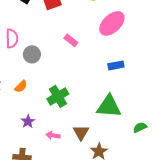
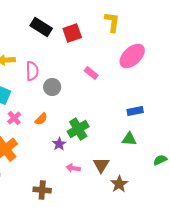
blue rectangle: (116, 65) -> (135, 111), moved
green triangle: (109, 106) -> (129, 139), size x0.6
purple star: (28, 121) -> (59, 144), moved

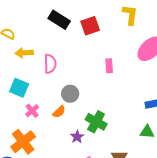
pink rectangle: (91, 73) -> (109, 66), turned 48
gray circle: (52, 87) -> (70, 94), moved
green cross: (78, 129) -> (96, 122), turned -30

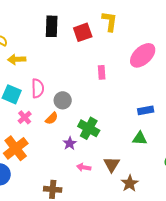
yellow L-shape: (130, 15) -> (110, 21), moved
black rectangle: (59, 20) -> (52, 26), turned 60
pink semicircle: (50, 64) -> (38, 88), moved

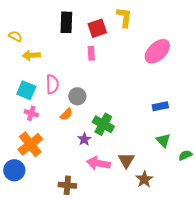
pink rectangle: (102, 72) -> (91, 53), moved
pink cross: (25, 117) -> (31, 113), moved, turned -32
green triangle: (140, 138) -> (163, 140), moved, turned 42
pink arrow: (84, 167) -> (98, 163), size x1.6

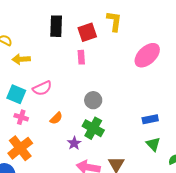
pink semicircle: (52, 84) -> (42, 88), turned 66
gray circle: (77, 96) -> (93, 100), moved
blue rectangle: (160, 106) -> (150, 119), moved

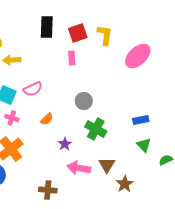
yellow L-shape: (114, 21) -> (105, 35), moved
green cross: (93, 128) -> (96, 129), moved

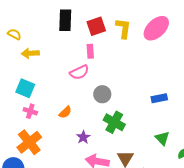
pink ellipse: (138, 56) -> (156, 28), moved
pink semicircle: (33, 89) -> (79, 72), moved
blue rectangle: (141, 120) -> (159, 98), moved

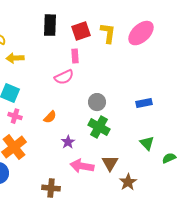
gray circle: (102, 94) -> (97, 102), moved

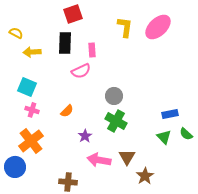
black rectangle: (50, 25) -> (65, 43), moved
red square: (81, 31) -> (73, 14), moved
blue rectangle: (144, 103) -> (170, 114), moved
green semicircle: (169, 158) -> (186, 134), moved, turned -112

